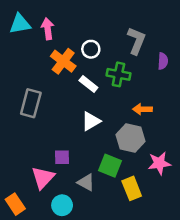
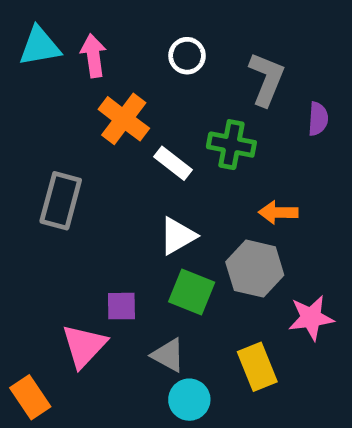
white circle: (91, 49) -> (187, 56), moved
green square: (110, 166) -> (192, 292), moved
cyan circle: (62, 205) -> (189, 400), moved

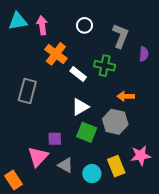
pink star: (311, 318) -> (141, 156), moved
gray triangle: (168, 355) -> (65, 165), moved
cyan circle: (189, 400) -> (92, 174), moved

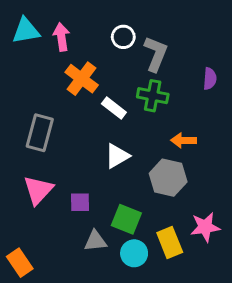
gray L-shape: (120, 36) -> (156, 54), moved
green square: (87, 132) -> (126, 219), moved
pink triangle: (38, 157) -> (38, 190), moved
gray triangle: (65, 165) -> (95, 241), turned -35

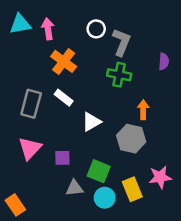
white rectangle: (114, 108) -> (64, 98), moved
orange arrow: (184, 140) -> (143, 110), turned 90

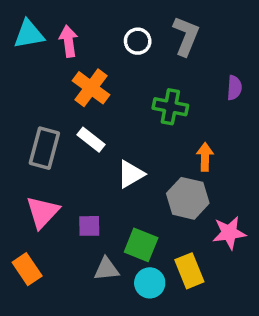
gray L-shape: (121, 42) -> (186, 36), moved
pink star: (160, 177) -> (229, 233), moved
orange rectangle: (15, 205) -> (27, 269), moved

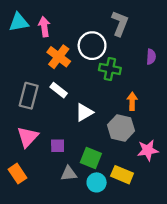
white circle: (138, 41) -> (92, 46), moved, size x1.6
yellow rectangle: (189, 271) -> (122, 175), turned -45

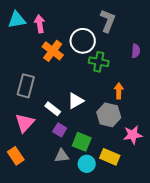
white rectangle: (59, 90) -> (53, 109), moved
purple square: (58, 146) -> (60, 130), moved, turned 32

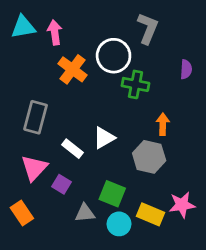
purple square: (60, 130) -> (62, 184), moved
pink star: (133, 135) -> (182, 205), moved

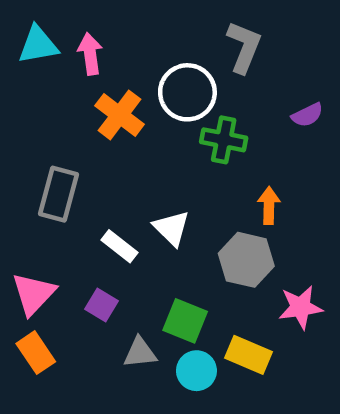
purple semicircle: (186, 69) -> (307, 115), turned 60
white triangle: (104, 138) -> (172, 228), turned -45
pink triangle: (34, 168) -> (34, 294), moved
pink star: (182, 205) -> (301, 307), moved

